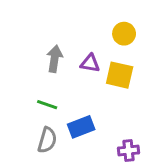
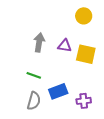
yellow circle: (124, 34) -> (84, 16), moved
purple cross: (128, 151) -> (84, 101), moved

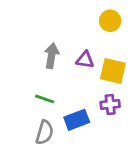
purple cross: (84, 101) -> (110, 104), moved

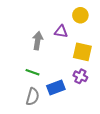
purple triangle: (85, 60) -> (61, 32), moved
purple cross: (110, 104) -> (80, 76), turned 32

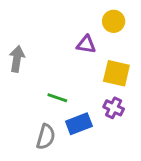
gray arrow: (38, 41) -> (17, 59), moved
green line: (33, 72) -> (57, 98), moved

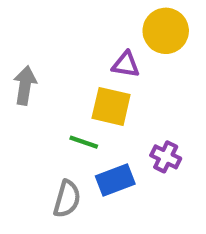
yellow circle: (114, 21) -> (166, 31), size x1.4
yellow square: (116, 73) -> (111, 106), moved

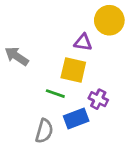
gray arrow: (25, 85) -> (17, 56), turned -65
purple cross: (166, 157) -> (98, 99), moved

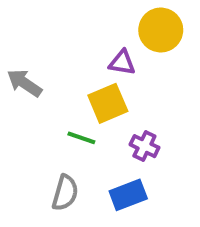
yellow square: (73, 70) -> (108, 103), turned -36
blue rectangle: (76, 118) -> (128, 195), moved

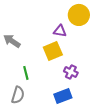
green line: (81, 138) -> (26, 73), moved, turned 56
gray semicircle: (65, 193) -> (18, 95), moved

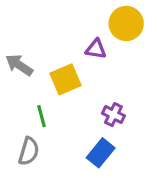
yellow square: (53, 51) -> (65, 79), moved
blue rectangle: (63, 96) -> (101, 153), turned -30

